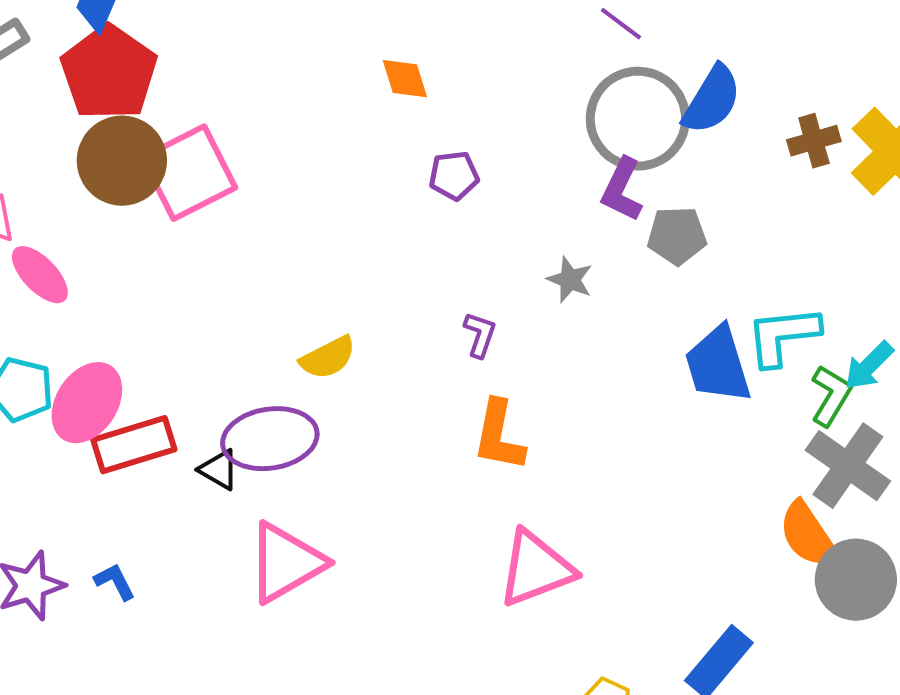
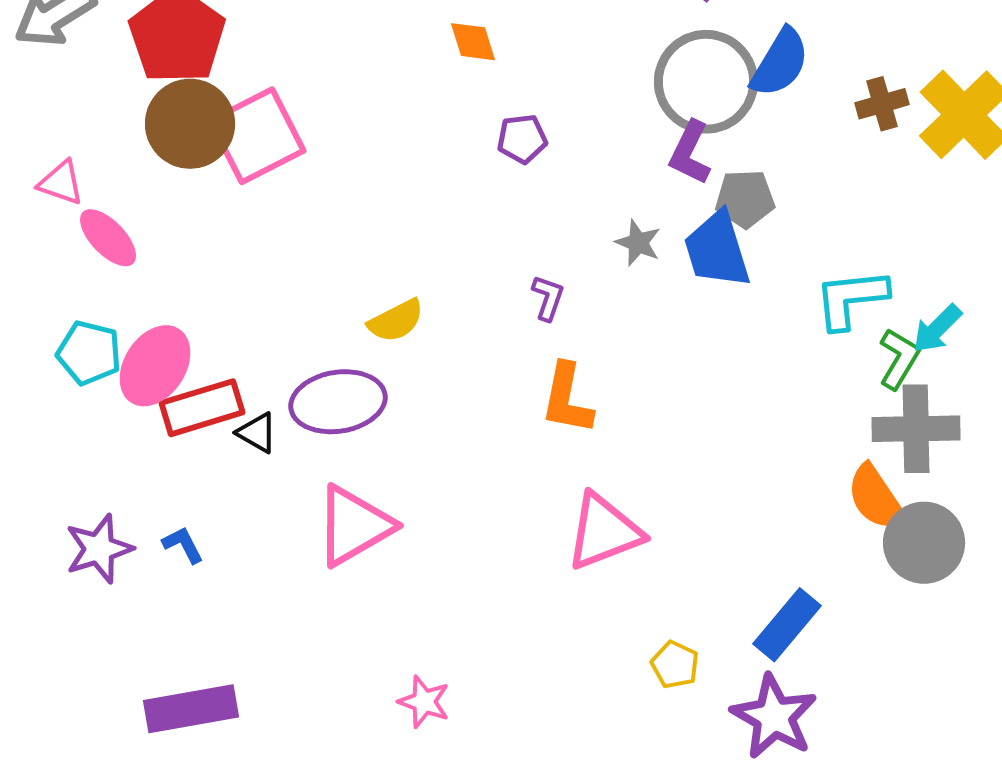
blue trapezoid: (718, 365) -> (717, 250), moved
gray cross: (848, 466) -> (916, 429), turned -36
black triangle: (219, 470) -> (257, 433), moved

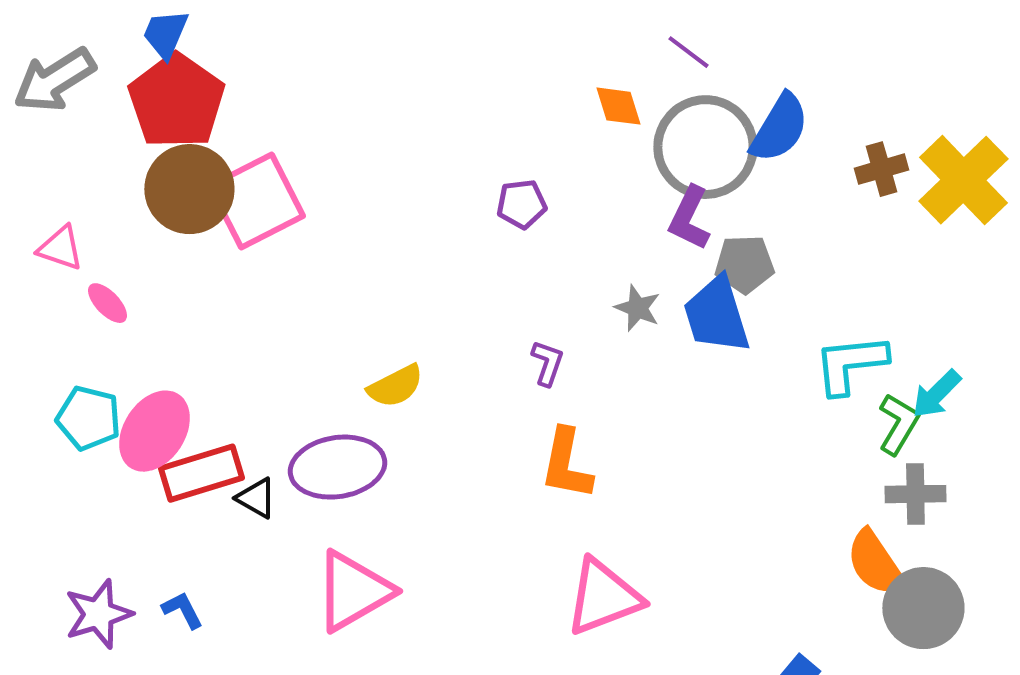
orange diamond: (473, 42) -> (618, 106), moved
pink ellipse: (108, 238) -> (107, 303), size x0.7
gray cross: (916, 429) -> (915, 494), size x0.7

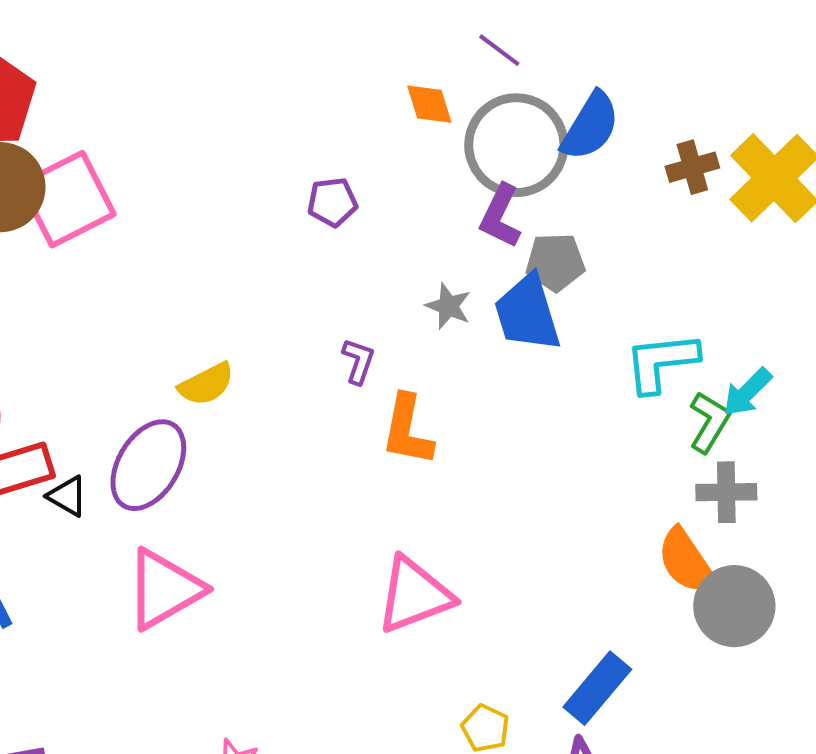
orange L-shape: (566, 464) -> (407, 430), moved
purple ellipse: (337, 467) -> (148, 465), turned -50

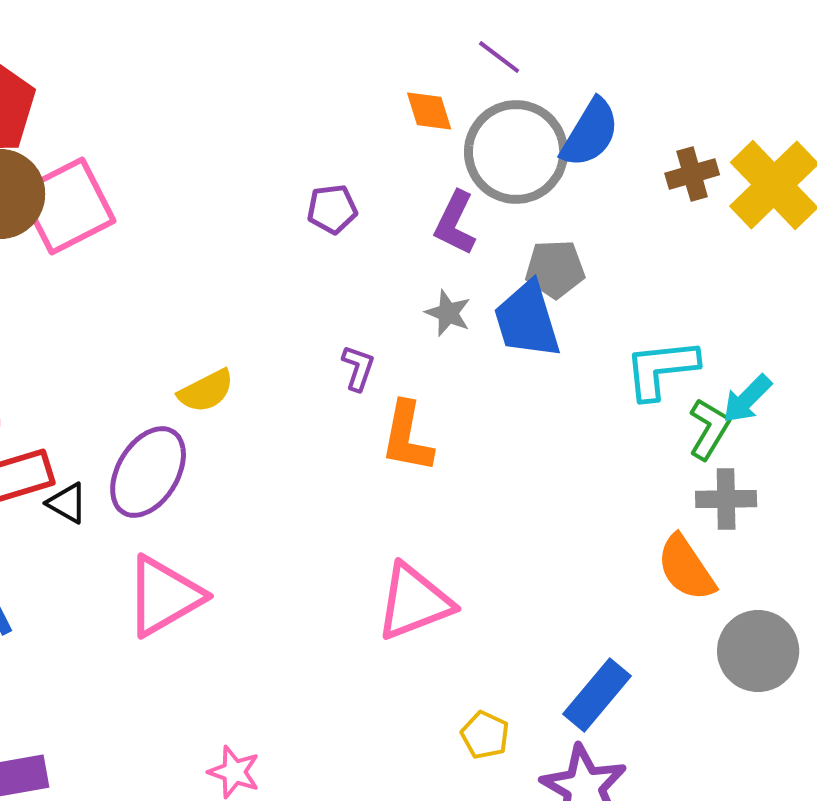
purple L-shape: (500, 216) -> (455, 223), moved
gray circle: (734, 606) -> (758, 651), moved

